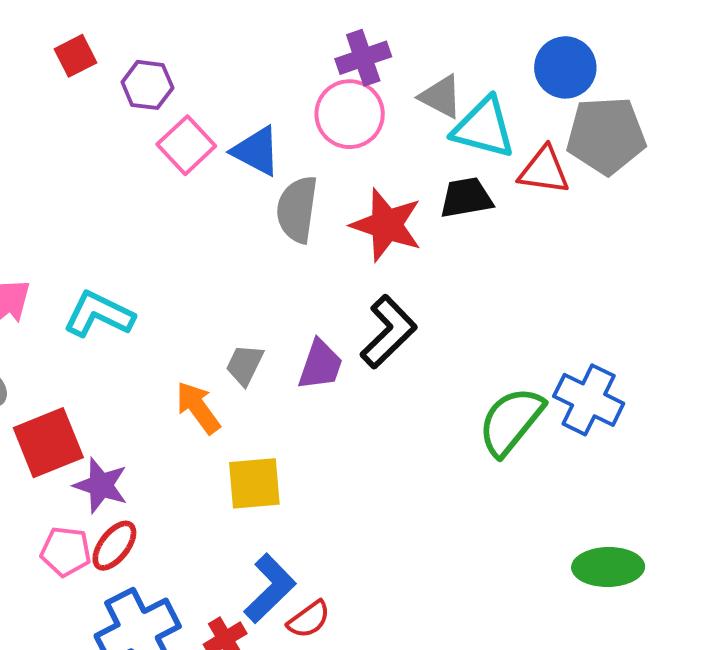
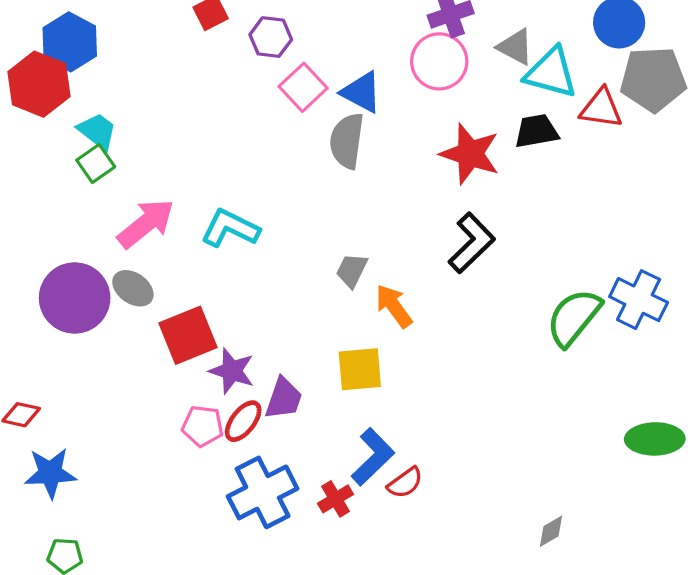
gray semicircle: (297, 209) -> (347, 141), moved
purple trapezoid: (320, 365) -> (284, 398), moved
orange arrow: (198, 408) -> (394, 306), moved

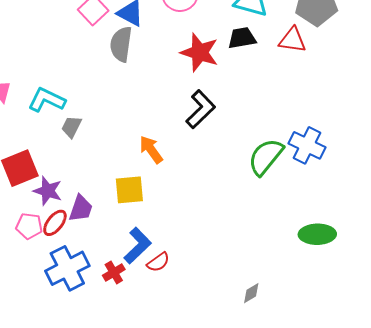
red triangle: (601, 108) -> (293, 40), moved
gray trapezoid: (352, 270) -> (71, 127), moved

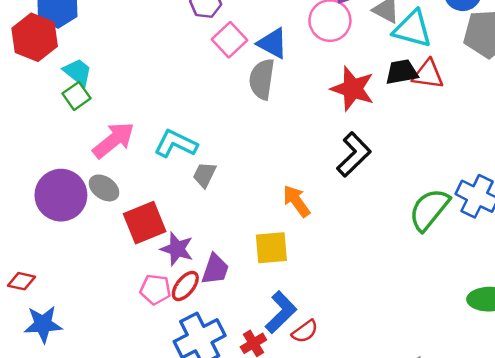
red triangle: (293, 40) -> (428, 74), moved

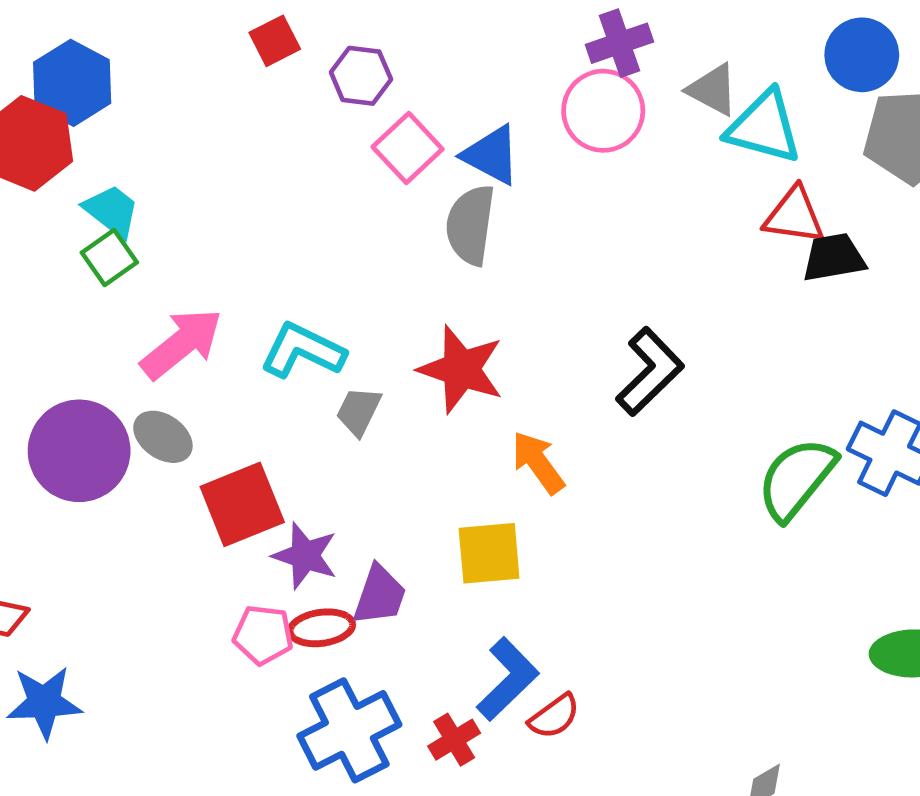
black trapezoid: (402, 72) -> (834, 257), moved
red star: (353, 89) -> (461, 369), moved
red ellipse: (185, 286) -> (321, 628), turned 44

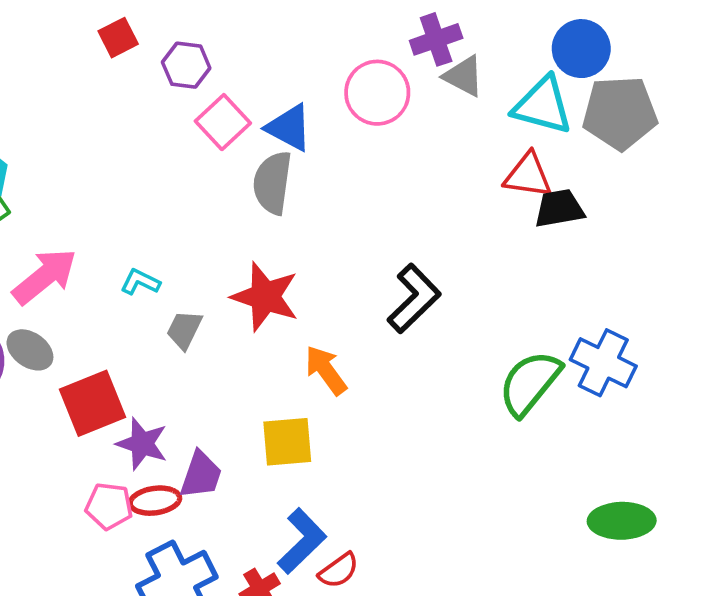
purple cross: (620, 43) -> (436, 39), moved
cyan triangle: (764, 127) -> (543, 106), moved
cyan L-shape: (303, 351) -> (140, 282), size x0.6

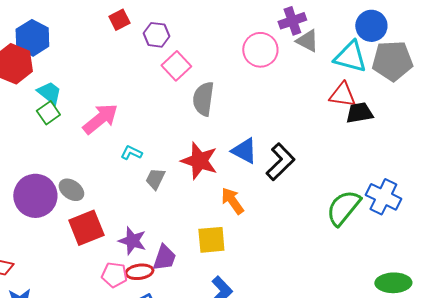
blue triangle: (289, 128) -> (244, 151), moved
pink arrow: (45, 276) -> (100, 119), moved
red square: (92, 403) -> (86, 228), moved

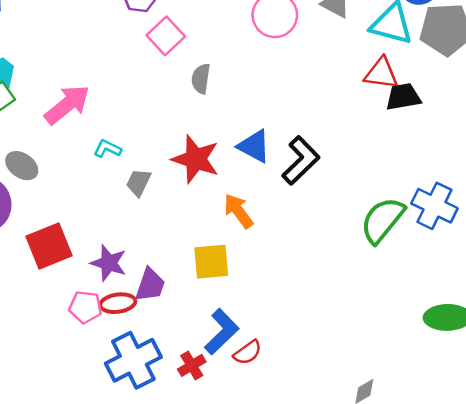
gray semicircle: (203, 99) -> (201, 79), size x0.7
gray ellipse: (71, 190) -> (22, 166), moved

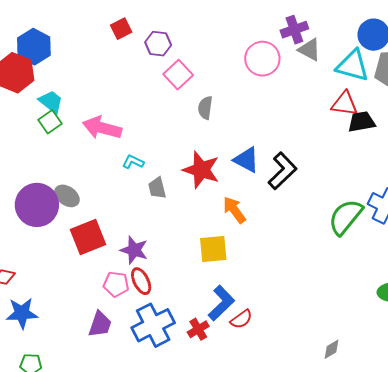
pink arrow: (67, 105) -> (102, 128), turned -126
gray ellipse: (22, 166) -> (67, 196), moved
gray trapezoid: (139, 182) -> (157, 188), turned -40
purple trapezoid: (150, 285) -> (100, 324), moved
red ellipse: (118, 303) -> (141, 281), turned 72

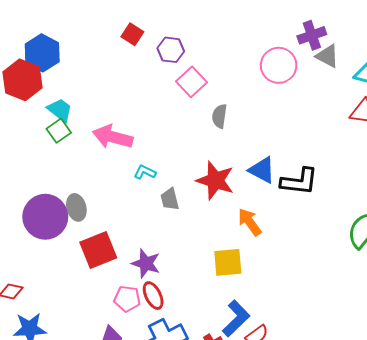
red square: (121, 29) -> (132, 34), turned -30
black L-shape: (282, 171) -> (299, 181), turned 51
gray ellipse: (67, 196) -> (76, 207), turned 40

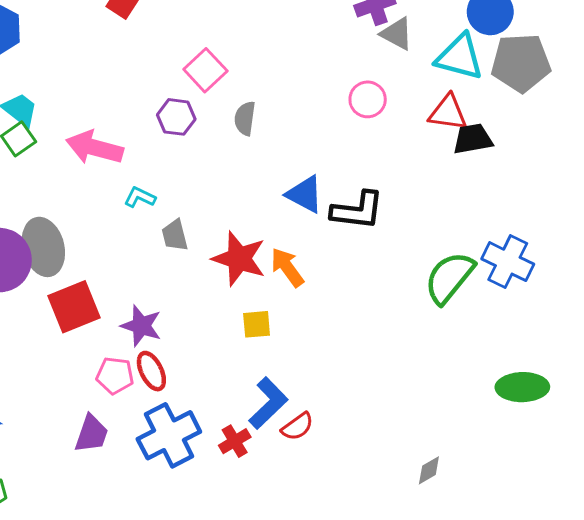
purple hexagon: (171, 50) -> (176, 117), moved
pink circle: (279, 65) -> (368, 99), moved, size x0.7
red star: (215, 180) -> (239, 259), moved
gray ellipse: (76, 207) -> (43, 247), size x1.5
yellow square: (228, 262) -> (257, 324), size x0.7

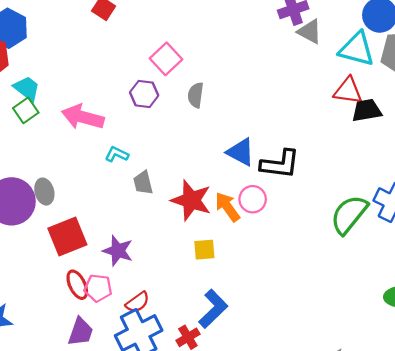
pink circle: (368, 99) -> (253, 199), moved
gray ellipse: (43, 247) -> (44, 192), size x0.6
red ellipse: (151, 371) -> (77, 285), moved
red semicircle: (297, 427) -> (138, 302), moved

